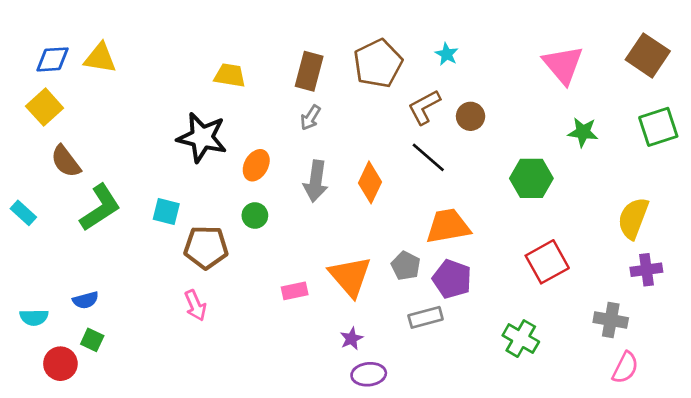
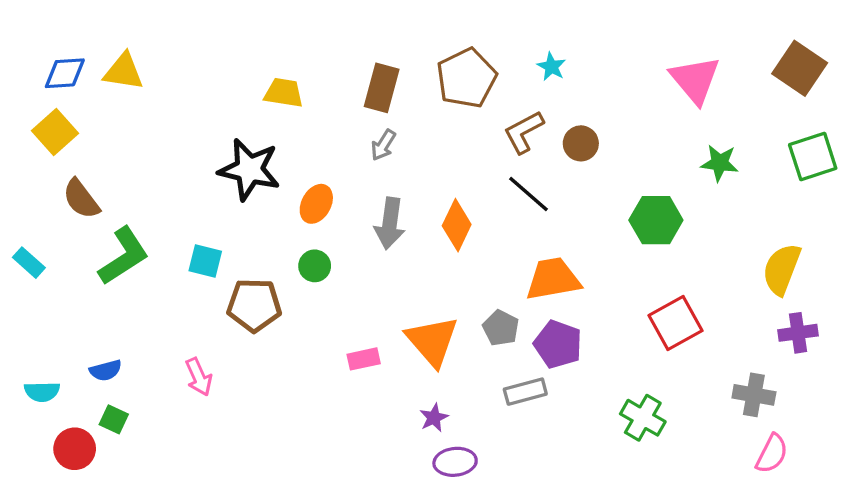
pink arrow: (195, 305) -> (199, 377), moved

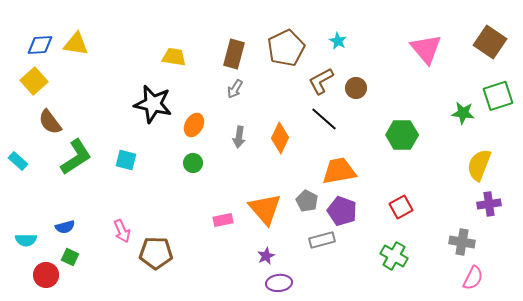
green star: (720, 163) -> (463, 113), moved
gray arrow: (390, 223) -> (239, 137), size x0.7
brown pentagon: (254, 305) -> (156, 253), moved
red square: (676, 323) -> (401, 207), moved, size x0.7

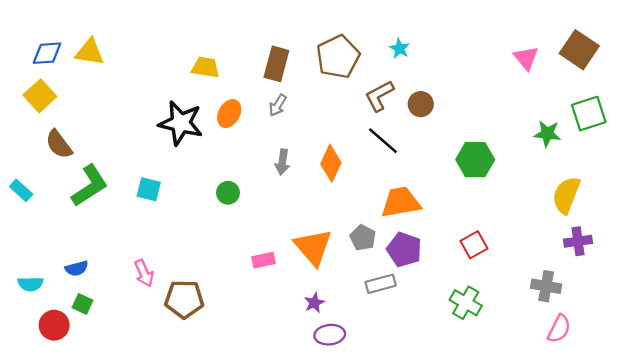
pink triangle: (426, 49) -> (526, 58), moved, size x0.7
orange ellipse: (194, 125) -> (229, 114), moved

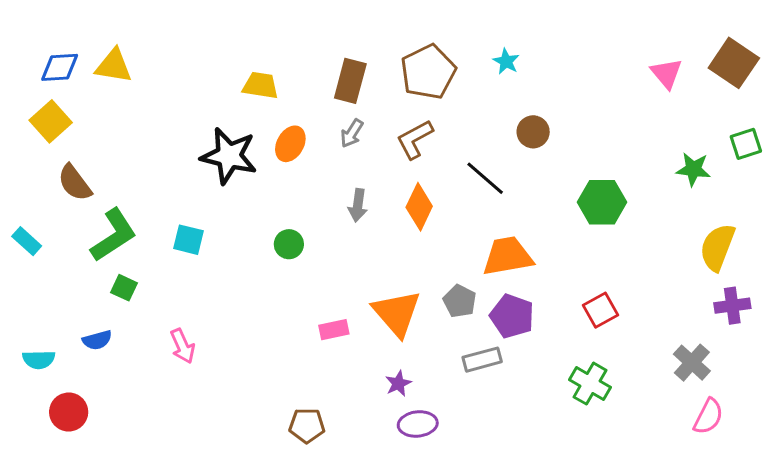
brown L-shape: (379, 96) -> (415, 139), moved
green square: (589, 114) -> (746, 144), size x0.7
gray cross: (546, 286) -> (692, 363), turned 32
brown pentagon: (184, 299) -> (307, 425), moved, size x0.7
green square: (83, 304) -> (124, 288), moved

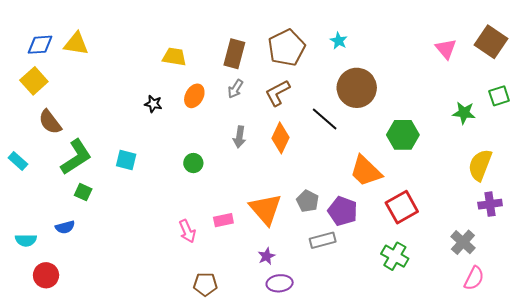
brown circle: (533, 132) -> (357, 88), size x1.8
black star: (229, 156) -> (153, 104), size x0.5
orange trapezoid: (508, 256) -> (366, 171), moved, turned -126
red square: (600, 310) -> (402, 207), size x1.4
pink arrow: (183, 346) -> (187, 231), moved

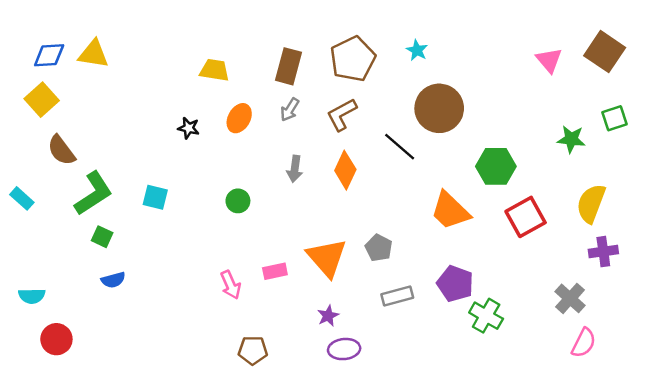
red square: (402, 207) -> (526, 217), moved
purple pentagon: (343, 211) -> (455, 284), moved
blue semicircle: (65, 227) -> (113, 280), moved

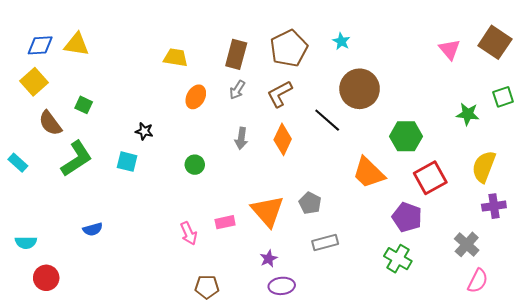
black star: (189, 128) -> (144, 131), moved
green square: (102, 237) -> (84, 105), moved
purple pentagon: (455, 284) -> (407, 217), moved

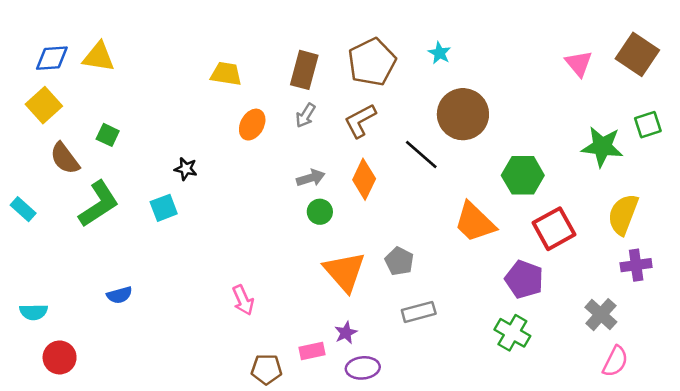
green star: (468, 114) -> (602, 147), size x1.4
gray arrow: (241, 138) -> (311, 178), turned -115
cyan square: (127, 162) -> (164, 208), turned -35
green circle: (195, 165) -> (320, 212), moved
pink rectangle: (225, 222) -> (312, 351), moved

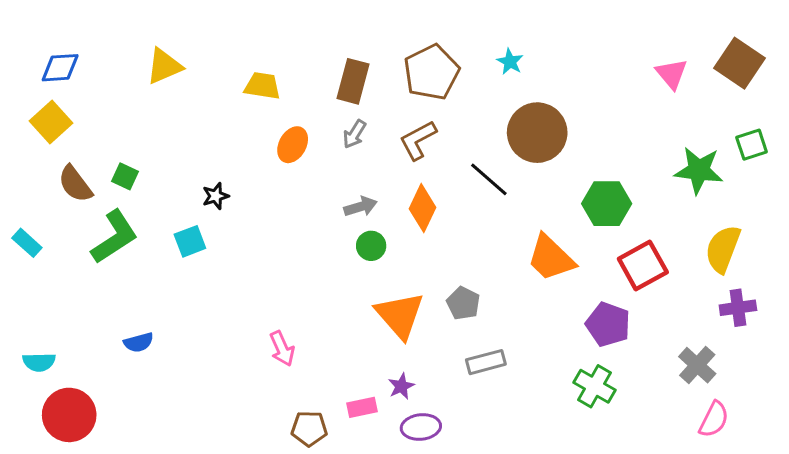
yellow triangle: (99, 57) -> (164, 66), moved, turned -32
green square: (108, 135) -> (125, 176), moved
black star: (186, 169) -> (216, 196), turned -30
red circle: (60, 357) -> (69, 415), size x1.4

